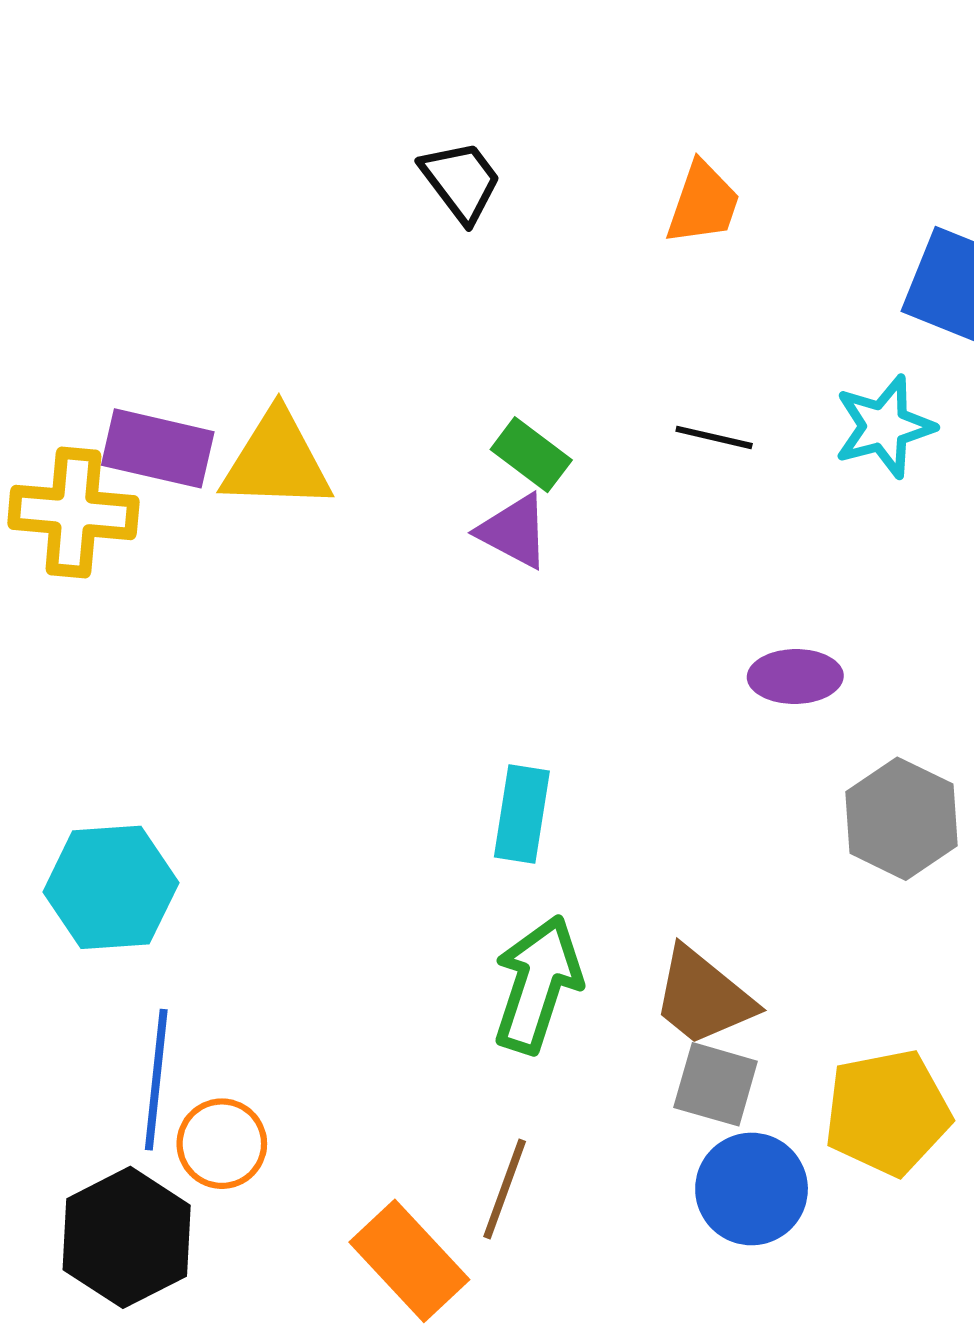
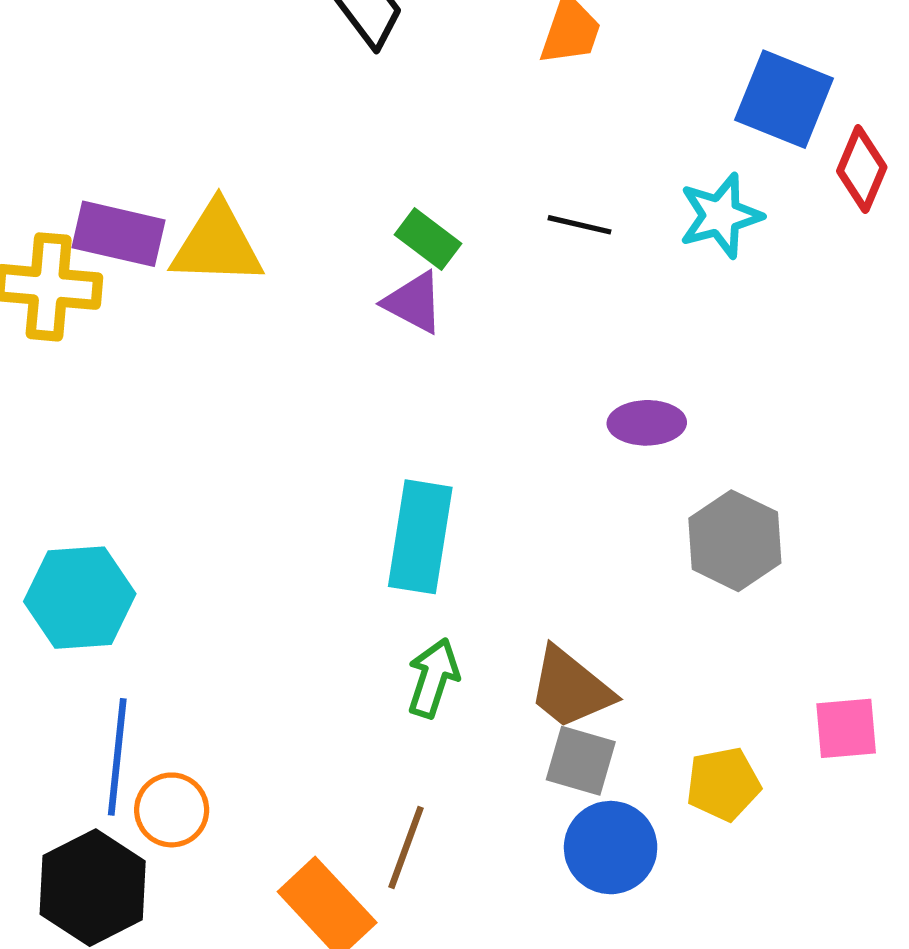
cyan rectangle: (522, 814) -> (420, 537), size x1.4
green arrow: (537, 984) -> (433, 678), size x0.7
yellow pentagon: (887, 1112) -> (723, 784), size x0.7

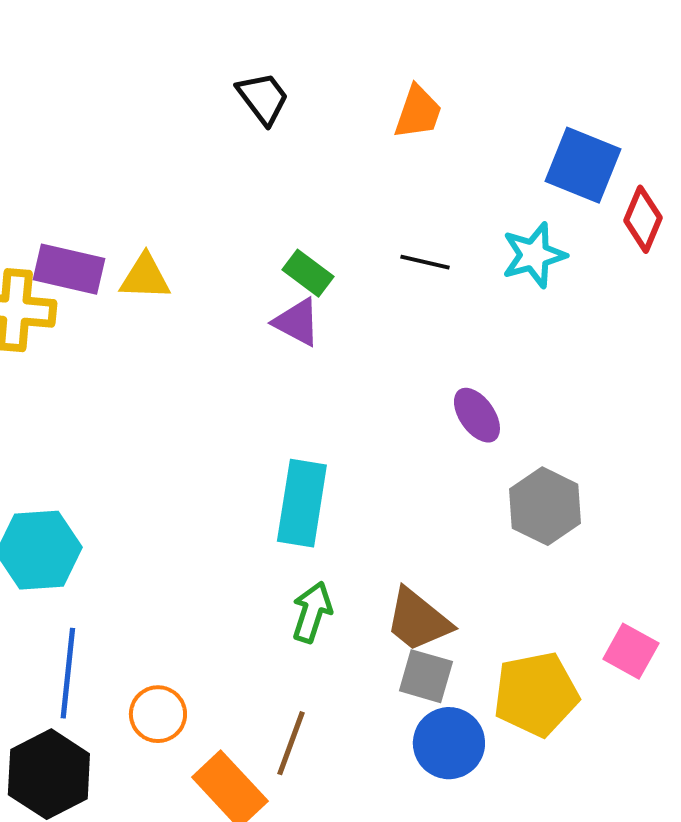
yellow triangle: (217, 244) -> (145, 277), size x0.7
purple ellipse: (647, 423) -> (477, 415), turned 56
pink square: (846, 728) -> (631, 651), turned 34
yellow pentagon: (723, 784) -> (536, 694), size x1.5
orange circle: (172, 810) -> (158, 714), moved

